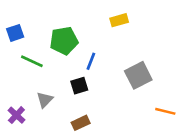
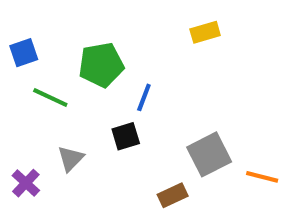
yellow rectangle: (119, 20) -> (205, 32), moved
gray square: (138, 75) -> (209, 154), moved
brown rectangle: (81, 123) -> (173, 195), moved

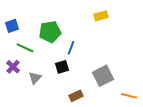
orange line: (262, 177) -> (129, 96), moved
purple cross: (26, 183) -> (13, 67), moved
brown rectangle: (173, 195) -> (76, 96), moved

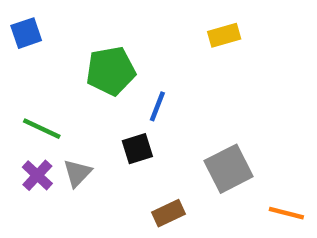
blue square: (12, 26) -> (26, 33), moved
green line: (25, 48) -> (42, 129), moved
purple cross: (13, 67) -> (37, 175), moved

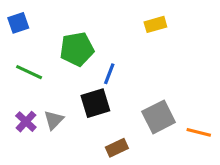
green line: (42, 129) -> (29, 72), moved
black square: (137, 149) -> (95, 103), size x1.4
orange line: (286, 213) -> (199, 132), moved

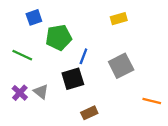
blue square: (18, 23) -> (34, 17), moved
gray square: (159, 117) -> (121, 66), moved
gray triangle: (54, 120) -> (41, 92), turned -35

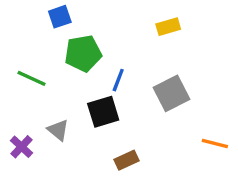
blue square: (34, 17) -> (60, 17), moved
purple cross: (20, 93) -> (21, 147), moved

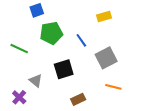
blue line: (118, 80) -> (81, 40), moved, turned -56
orange line: (215, 143) -> (113, 87), moved
purple cross: (21, 147) -> (19, 97), moved

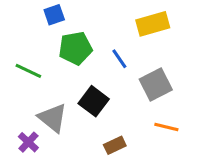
yellow rectangle: (104, 17) -> (153, 24), size x1.5
black square: (64, 69) -> (94, 101), turned -36
gray triangle: (36, 81) -> (53, 118), size x1.5

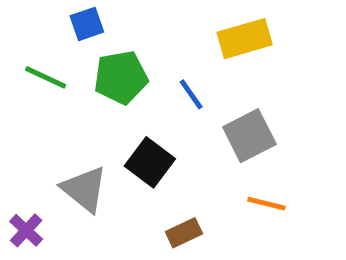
green line: (28, 71) -> (46, 77), moved
purple cross: (28, 142) -> (26, 230), moved

